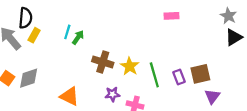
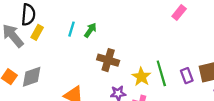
pink rectangle: (171, 16) -> (179, 12), turned -48
green arrow: (78, 37) -> (90, 30), moved
yellow star: (130, 66) -> (141, 77), moved

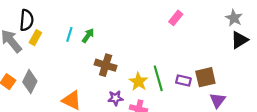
purple rectangle: (187, 76) -> (183, 81), turned -56
gray diamond: (32, 77) -> (30, 82), turned -45

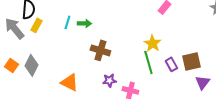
green arrow: (88, 36) -> (84, 23), turned 56
purple rectangle: (183, 81) -> (171, 64), turned 48
yellow star: (138, 82) -> (152, 43), moved

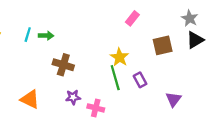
brown square: (191, 61) -> (163, 45), moved

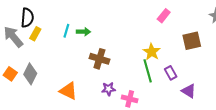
purple triangle: (173, 99) -> (189, 91), moved, turned -35

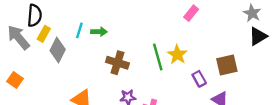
brown square: (192, 41) -> (227, 65), moved
green line: (148, 71) -> (158, 57), moved
gray diamond: (30, 74) -> (58, 50), moved

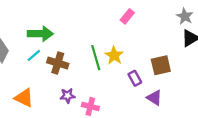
cyan line: (79, 30) -> (34, 55), moved, turned 32
green arrow: (99, 32) -> (40, 34), size x1.6

